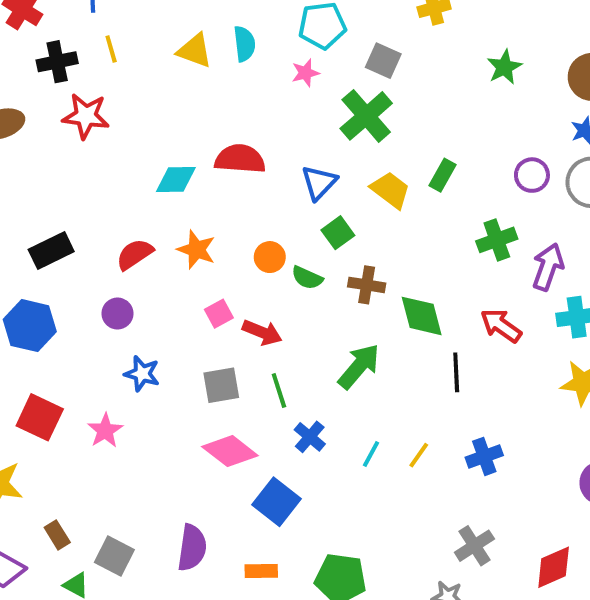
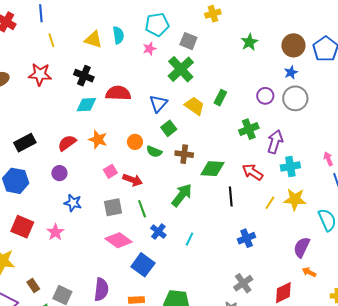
black cross: (57, 62) -> (84, 76), moved, turned 36
green diamond: (422, 316) -> (212, 169), turned -70
yellow line: (419, 455) -> (270, 203), moved

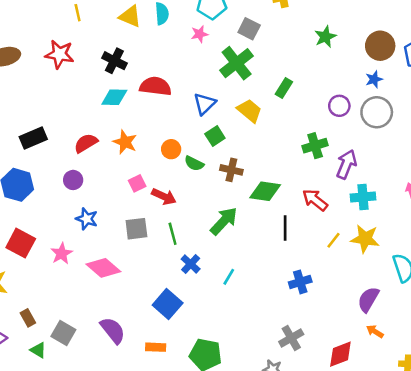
green rectangle: (220, 98) -> (284, 88), moved
pink diamond: (119, 240) -> (103, 268), moved
purple semicircle: (101, 289) -> (113, 330), turned -50

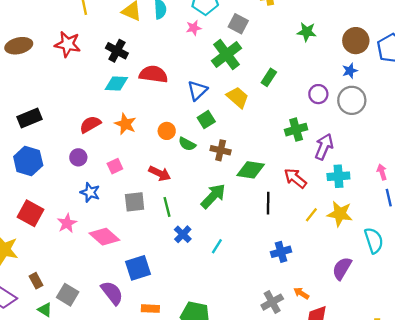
green star: (325, 37) -> (307, 32), turned 30
black rectangle: (33, 138) -> (30, 118), moved
pink square: (137, 183) -> (115, 166), moved
blue square: (168, 304) -> (138, 268), moved, turned 30
orange arrow: (375, 331) -> (301, 293), moved

